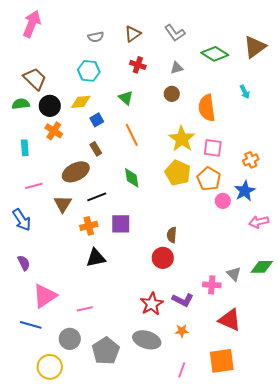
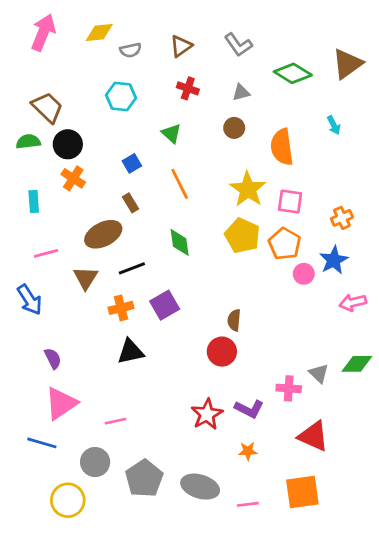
yellow diamond: (81, 102) -> (99, 32), moved
purple square: (121, 224) -> (165, 305), turned -30
purple semicircle: (24, 263) -> (53, 358), moved
gray ellipse: (147, 340) -> (200, 487), moved
pink line: (182, 370) -> (248, 504), turned 63

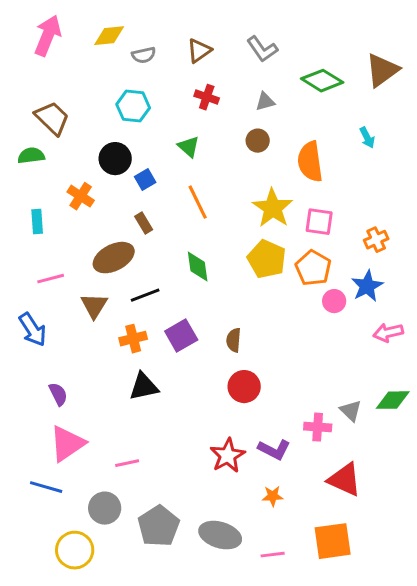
black circle: (68, 144) -> (115, 159), moved
brown semicircle: (234, 320) -> (234, 340), moved

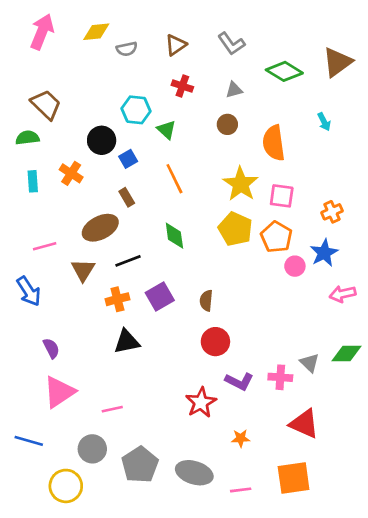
cyan hexagon: (133, 106) -> (136, 110), moved
cyan rectangle: (37, 222) -> (33, 181), moved
purple L-shape: (274, 450) -> (239, 381), moved
blue line: (46, 487) -> (29, 441), moved

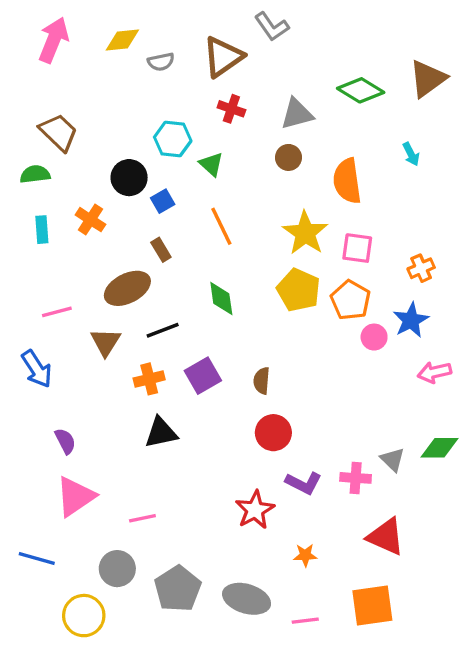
gray L-shape: (231, 44) -> (272, 27), moved
brown triangle: (176, 45) -> (223, 57), size x1.5
gray triangle: (234, 90) -> (297, 114), size x1.5

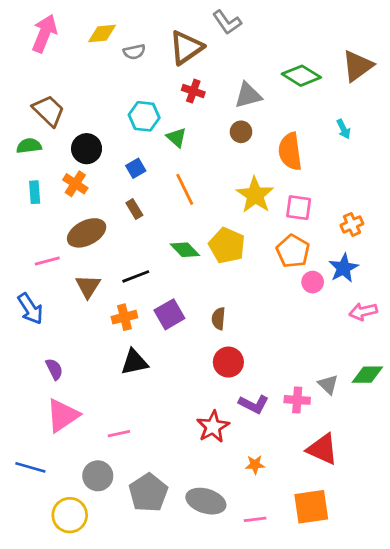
black circle: (129, 178) -> (87, 149), moved
brown ellipse: (127, 288) -> (87, 233), moved
yellow pentagon: (299, 290) -> (227, 246), moved
green diamond: (221, 298) -> (185, 250), turned -36

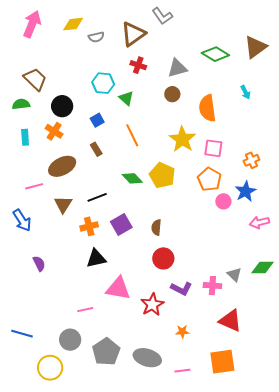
pink triangle: (63, 415) -> (118, 289), moved, turned 44

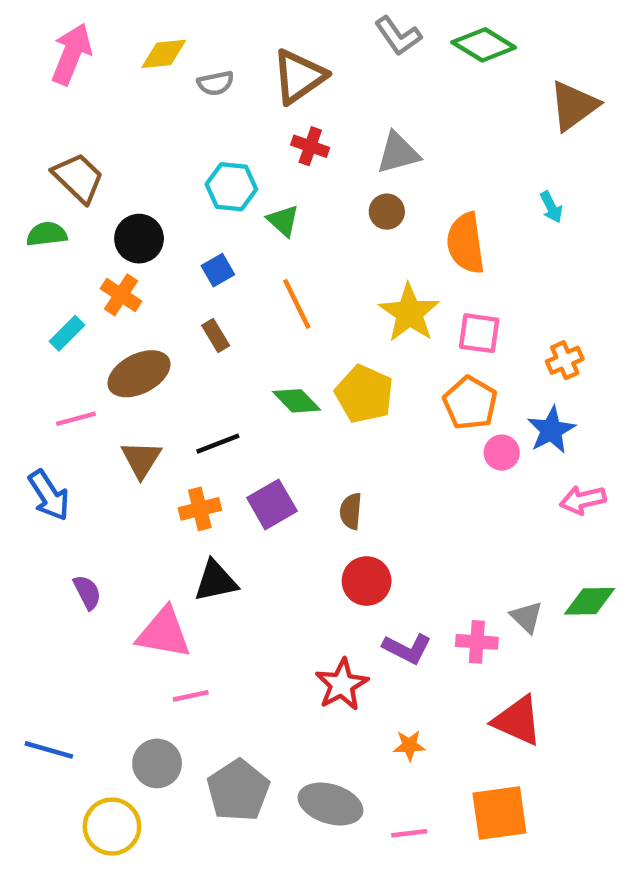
gray L-shape: (162, 16) -> (398, 36), moved
green diamond: (215, 54) -> (484, 45), moved
cyan rectangle: (25, 137) -> (67, 333), moved, turned 49
pink triangle: (118, 289) -> (164, 633), moved

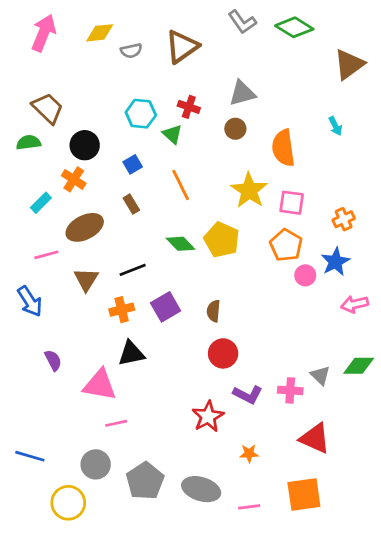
red cross: (310, 146) -> (189, 107), moved

